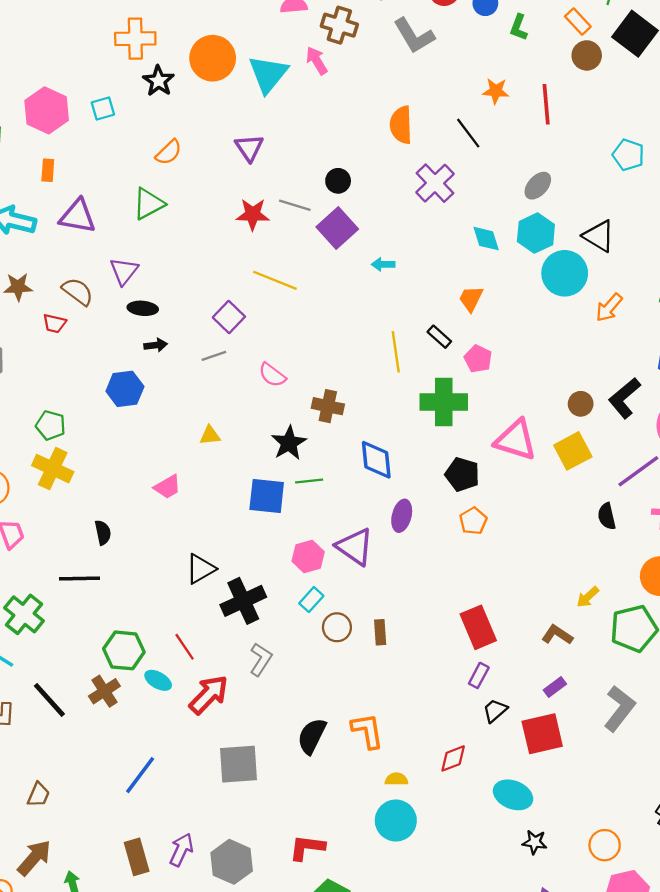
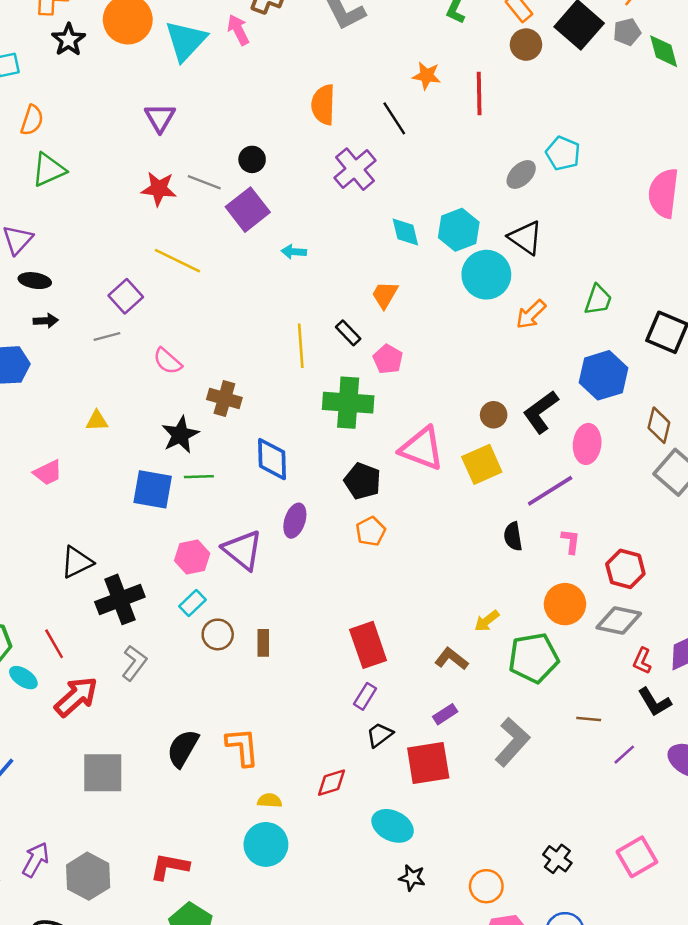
orange semicircle: (169, 152) -> (32, 120), moved, turned -32
gray ellipse: (538, 186) -> (521, 174), moved

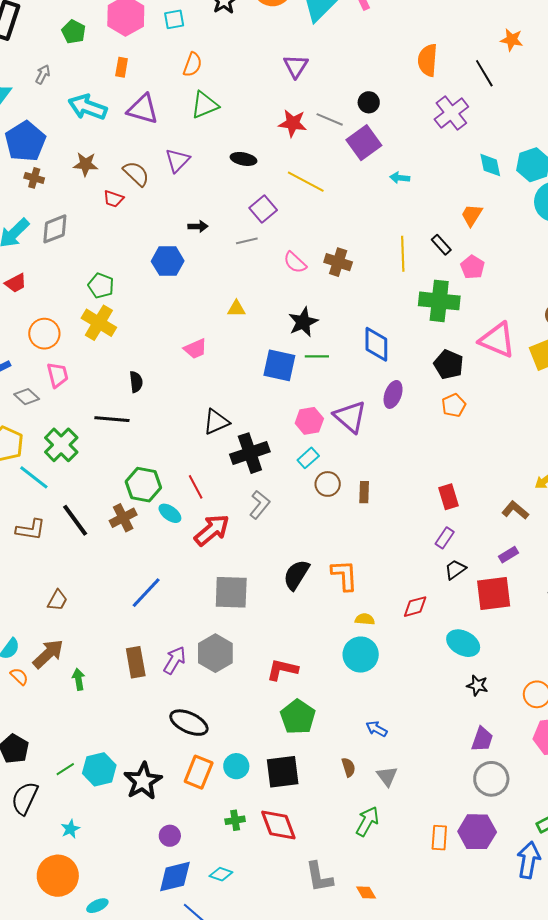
black ellipse: (35, 281) -> (244, 159), moved
brown cross: (224, 398) -> (338, 262), moved
red rectangle: (368, 645) -> (448, 497), size x0.7
gray hexagon: (88, 876) -> (215, 653), moved

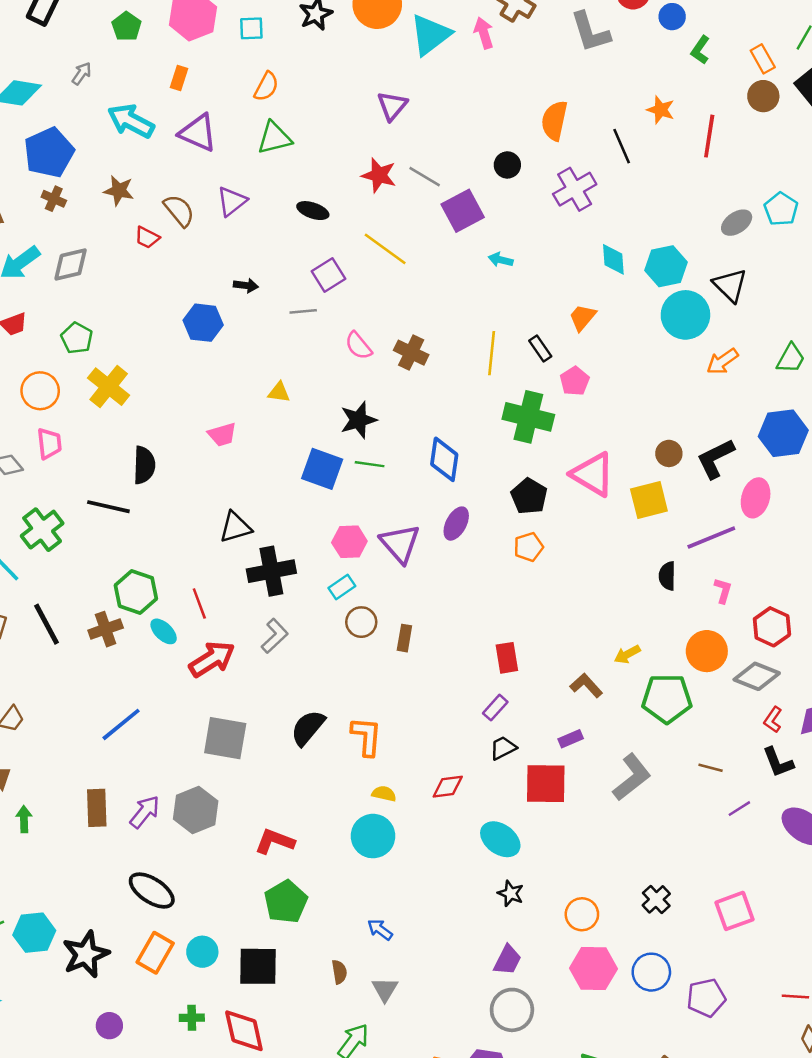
black circle: (369, 102) -> (507, 165), moved
green pentagon: (101, 286) -> (77, 338), moved
black semicircle: (136, 382) -> (144, 465), size x1.4

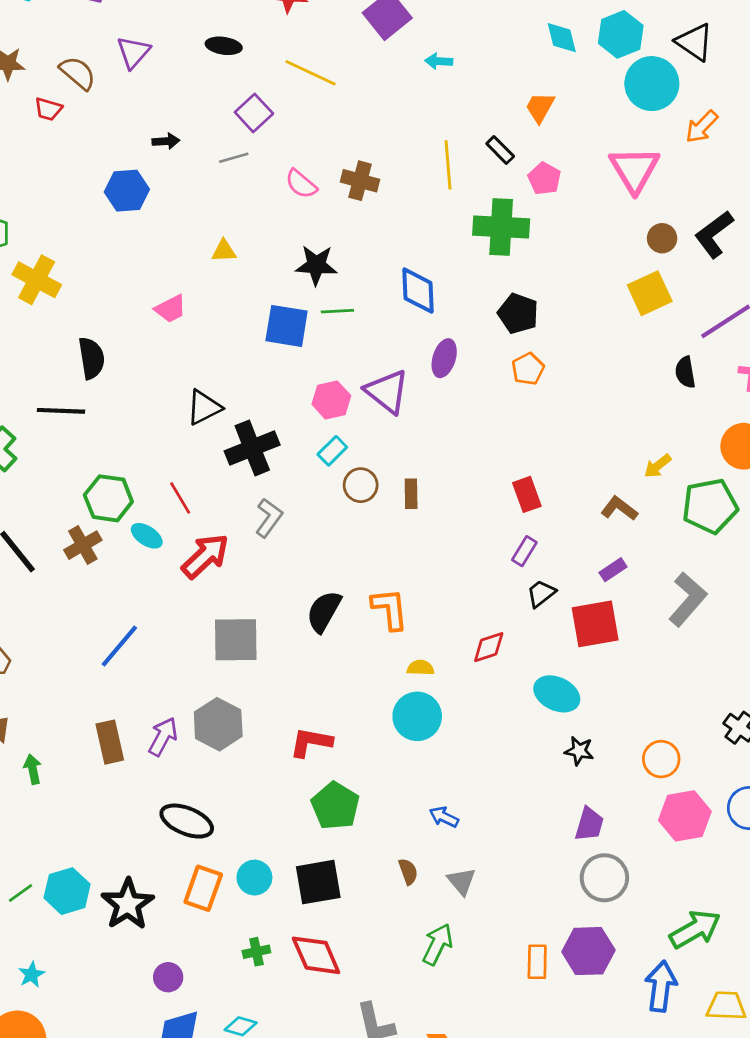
black star: (358, 420) -> (316, 265), turned 30
pink triangle: (593, 474) -> (634, 169), moved, turned 39

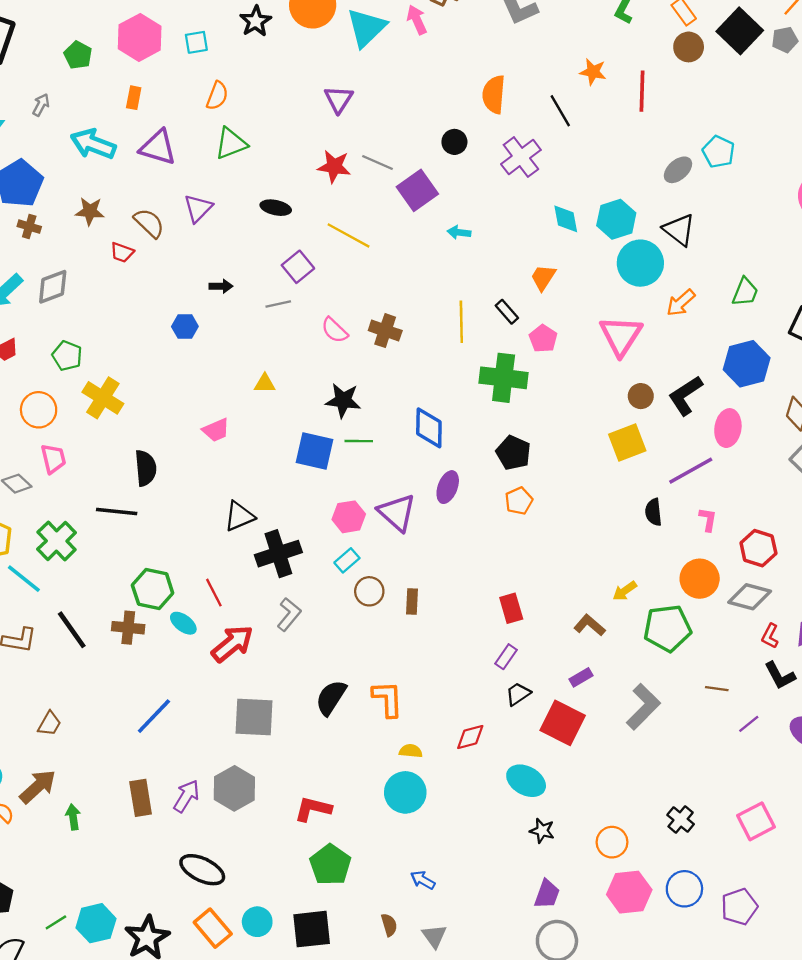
blue hexagon: (127, 191) -> (185, 326), size x0.7
brown cross: (83, 545) -> (128, 628), turned 32
red square: (595, 624) -> (563, 723), turned 33
orange rectangle: (203, 888) -> (213, 928), turned -63

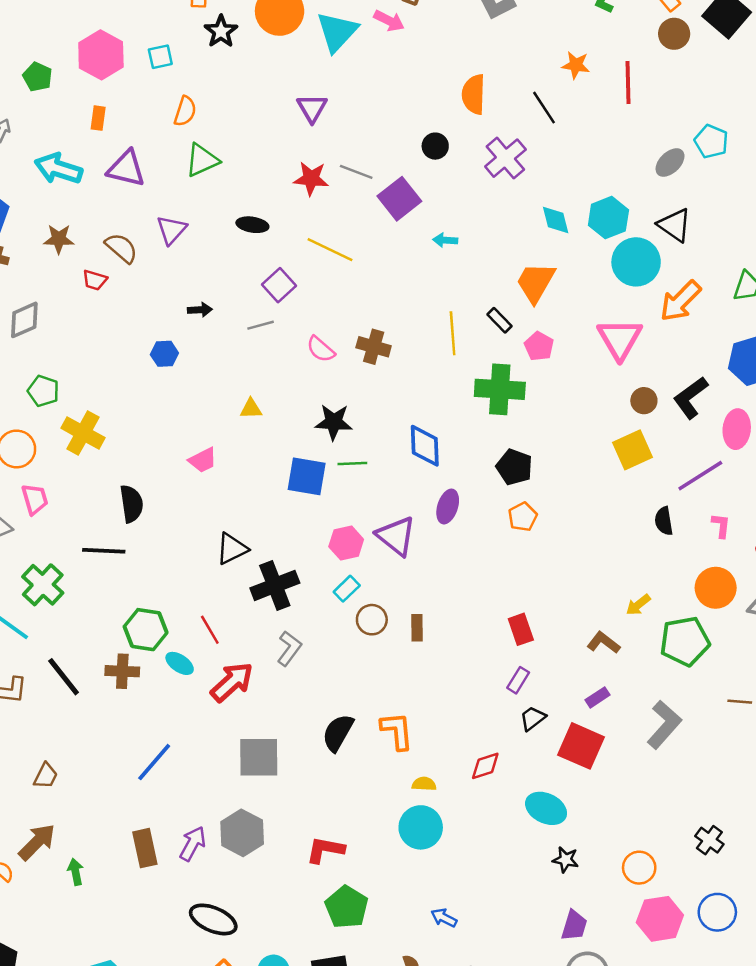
pink arrow: (417, 20) -> (389, 21), turned 144
orange trapezoid: (543, 277) -> (535, 282), size x1.5
orange arrow: (681, 303) -> (680, 301), size x1.4

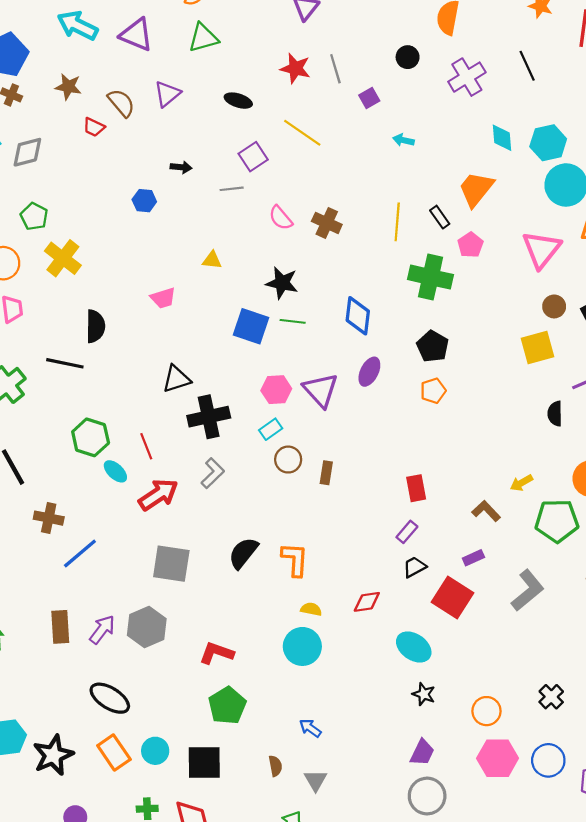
black line: (544, 108) -> (527, 66), moved
gray line: (356, 172) -> (335, 69), turned 44
purple square: (399, 199) -> (369, 98), size x0.6
brown cross: (122, 671) -> (49, 518), moved

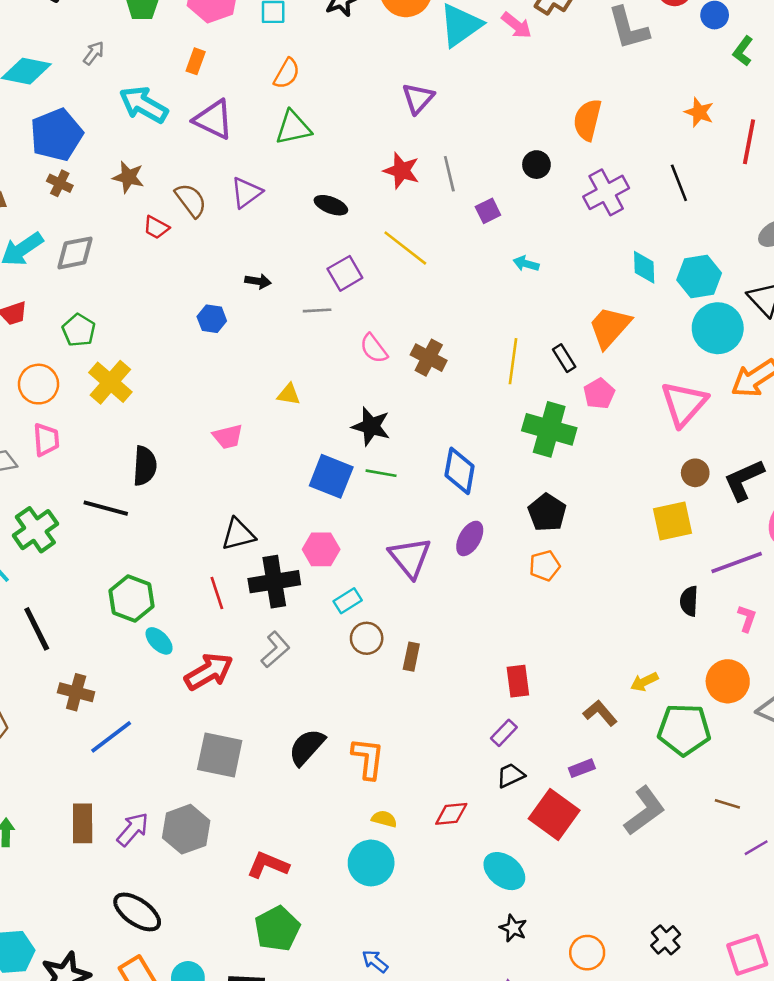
pink hexagon: (276, 390) -> (321, 549), moved
red line: (146, 446) -> (217, 593), moved

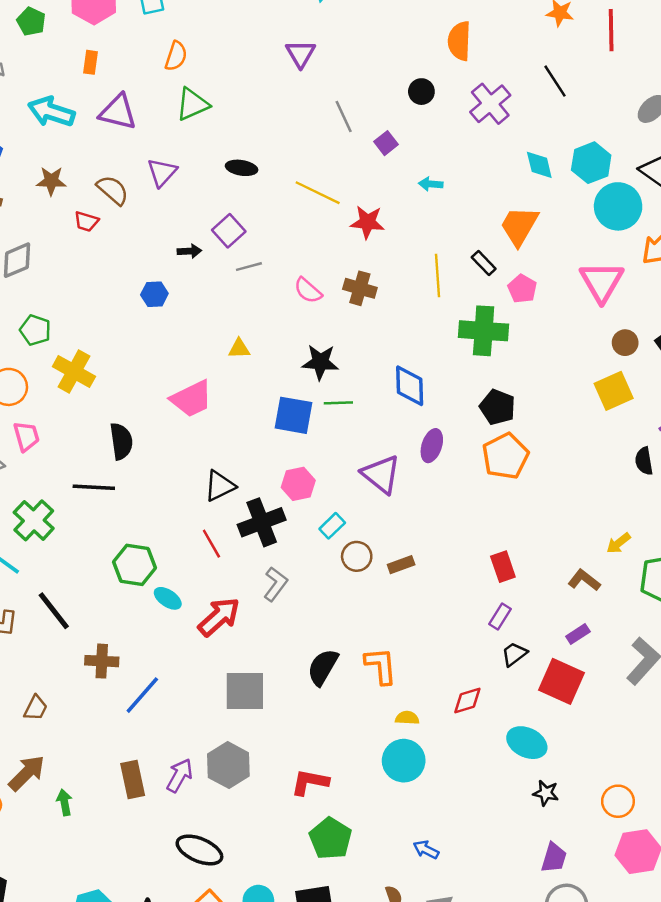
red star: (402, 171) -> (367, 222), moved
purple square: (345, 273) -> (229, 231), moved
pink trapezoid: (228, 437) -> (191, 399), size x1.5
orange pentagon: (545, 566) -> (505, 456), size x1.6
brown rectangle: (411, 657) -> (401, 565), turned 70

